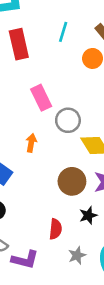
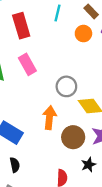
pink rectangle: (41, 98) -> (27, 64), moved
orange arrow: (31, 143) -> (49, 118), moved, size x1.5

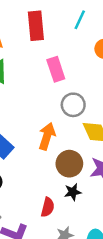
pink rectangle: (27, 64) -> (56, 69), moved
black star: (89, 165) -> (73, 192), moved

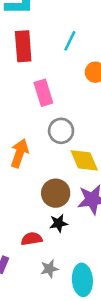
orange arrow: (47, 136) -> (19, 153), moved
red semicircle: (48, 207) -> (32, 239), turned -114

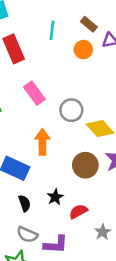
pink rectangle: (43, 93) -> (34, 93), moved
black star: (59, 223) -> (55, 197), moved

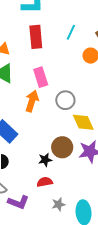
orange arrow: (42, 142) -> (32, 101), moved
black star: (55, 197) -> (45, 160), moved

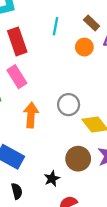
pink rectangle: (41, 77) -> (17, 77), moved
black star: (45, 160) -> (52, 179), moved

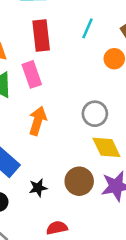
gray circle: (69, 105) -> (95, 114), moved
black star: (52, 179) -> (38, 188), moved

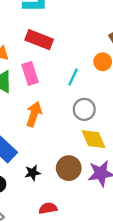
cyan line: (88, 28) -> (73, 77), moved
red rectangle: (41, 36) -> (39, 40), turned -64

